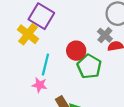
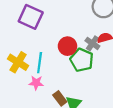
yellow cross: (28, 34) -> (18, 62), moved
gray cross: (105, 35) -> (92, 43), moved

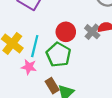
green pentagon: (82, 60) -> (58, 55), moved

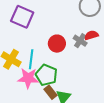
green pentagon: (58, 55) -> (46, 75), moved
pink star: (29, 67) -> (28, 78), size x1.5

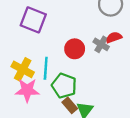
pink star: (28, 78) -> (27, 90), moved

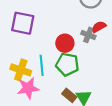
green pentagon: (64, 86) -> (67, 64), moved

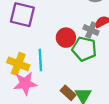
green pentagon: (67, 64) -> (84, 49), moved

